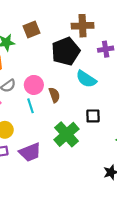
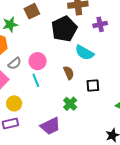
brown semicircle: (54, 95) -> (69, 73), moved
green cross: (67, 134) -> (70, 104), size x0.6
purple trapezoid: (30, 152) -> (50, 126), moved

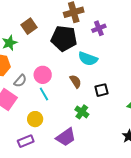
black pentagon: (64, 29) -> (64, 38), turned -30
yellow circle: (14, 103) -> (35, 119), moved

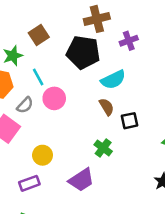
cyan semicircle: (88, 59) -> (113, 80), turned -48
brown semicircle: (75, 81) -> (107, 107), moved
cyan line: (44, 94) -> (38, 77), moved

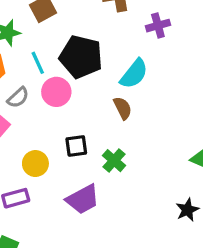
black pentagon: (83, 52) -> (81, 57), moved
cyan semicircle: (113, 80) -> (134, 74), turned -30
black square: (130, 121) -> (76, 146), moved

